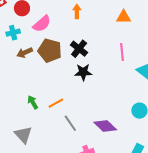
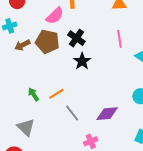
pink semicircle: (42, 24) -> (55, 16), moved
black star: (83, 72) -> (82, 61), turned -30
purple diamond: (105, 126) -> (107, 114), turned -45

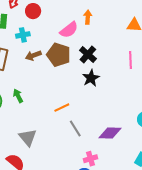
green arrow: (33, 94) -> (18, 96), moved

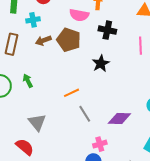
pink semicircle: (69, 30) -> (79, 15), turned 48
black cross: (88, 54) -> (107, 30), moved, turned -30

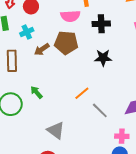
black star: (101, 63) -> (103, 58), turned -30
pink cross: (100, 144) -> (122, 136), turned 32

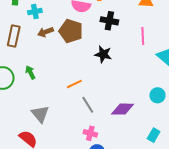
pink cross: (122, 136) -> (90, 133), moved

